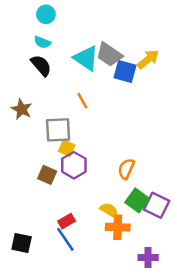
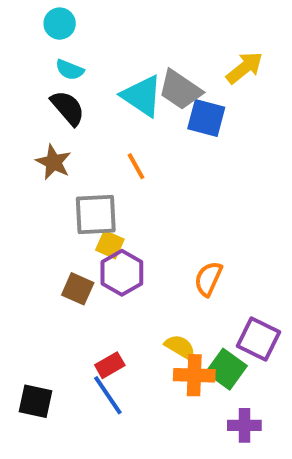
cyan circle: (46, 14) -> (60, 24), moved
yellow arrow: (148, 59) -> (244, 68), moved
brown star: (22, 109) -> (54, 162), moved
green square: (137, 200) -> (226, 369), moved

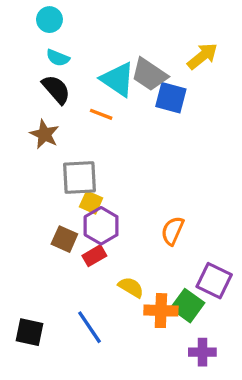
orange line: (136, 166) -> (101, 114), moved, turned -40
yellow semicircle: (180, 347) -> (131, 287), moved
red rectangle: (110, 365) -> (94, 256), moved

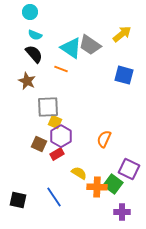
blue square: (171, 98) -> (124, 75), moved

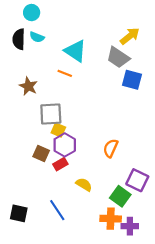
gray trapezoid: (90, 45) -> (118, 57), moved
black semicircle: (34, 54) -> (19, 39), moved, turned -138
orange cross: (97, 187) -> (111, 219), moved

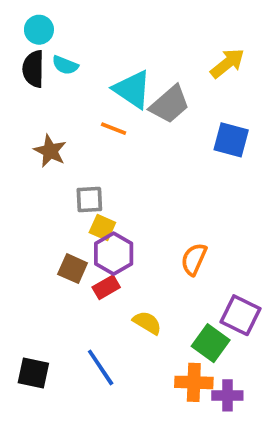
cyan circle: (32, 13) -> (39, 30), moved
gray trapezoid: (118, 57) -> (170, 104), moved, turned -75
gray square: (51, 114) -> (89, 200), size x0.7

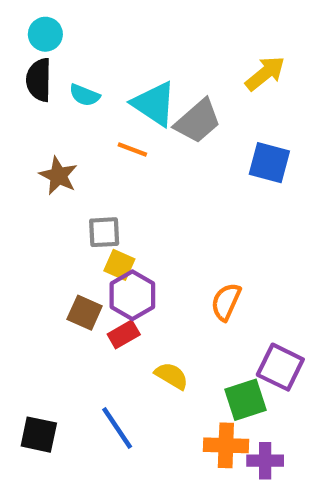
cyan semicircle: (65, 65) -> (85, 95), moved
green square: (211, 343) -> (246, 400), turned 36

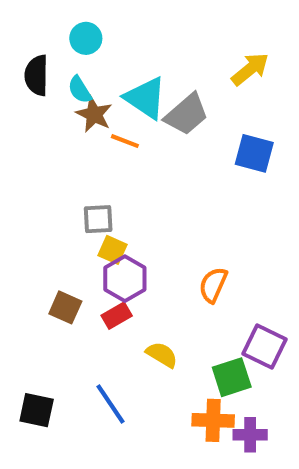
cyan circle: (45, 34) -> (86, 38), moved
cyan semicircle: (85, 95) -> (80, 90), turned 36
brown star: (58, 176) -> (94, 114), moved
brown square: (85, 313) -> (65, 307), moved

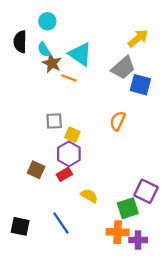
gray trapezoid: (186, 114) -> (123, 68), moved
yellow square: (113, 250) -> (72, 135), moved
orange semicircle: (213, 285) -> (118, 121), moved

